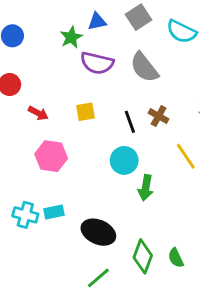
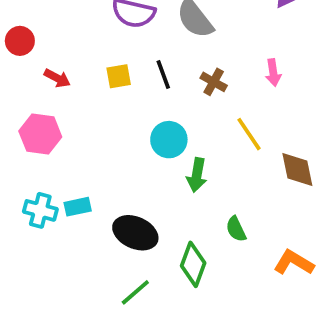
black line: (130, 122) -> (163, 74), moved
pink hexagon: (51, 156) -> (40, 134), moved
green semicircle: (176, 258) -> (236, 229), moved

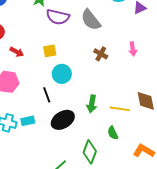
black line: (163, 74) -> (47, 95), moved
yellow line: (249, 134) -> (120, 109), moved, turned -48
cyan circle: (169, 140) -> (62, 74), moved
black ellipse: (135, 233) -> (63, 120), moved, turned -55

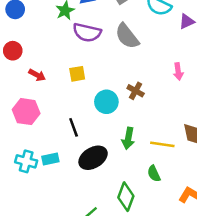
brown cross: (101, 54) -> (136, 91), moved
cyan circle: (62, 74) -> (106, 102), moved

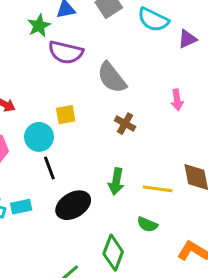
gray semicircle: (127, 36) -> (112, 78), moved
yellow square: (77, 74) -> (66, 115), moved
cyan circle: (106, 102) -> (39, 137), moved
green semicircle: (154, 174) -> (147, 224), turned -42

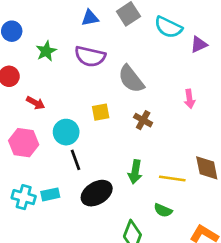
green star: (39, 26) -> (46, 51), moved
yellow square: (66, 115) -> (101, 112), moved

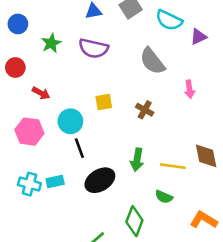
gray semicircle: (131, 79) -> (152, 61), moved

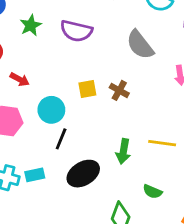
brown cross: (145, 110) -> (119, 90), moved
black line: (79, 148) -> (61, 139), turned 42
yellow line: (173, 166) -> (162, 143), moved

